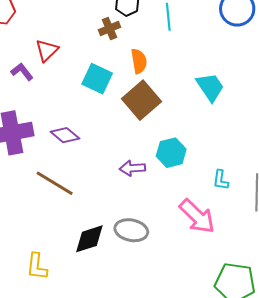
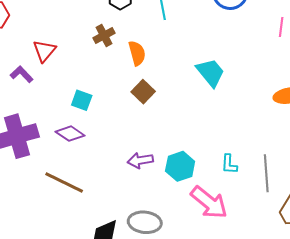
brown cross: (109, 28) -> (104, 36), moved
cyan square: (97, 79) -> (82, 100), moved, size x0.7
brown square: (141, 100) -> (143, 92), size x0.6
cyan hexagon: (171, 153) -> (180, 166), moved

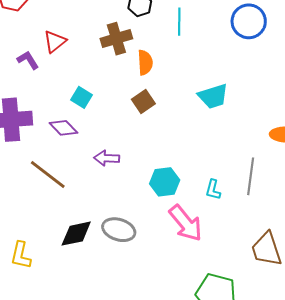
brown cross: (104, 36) -> (116, 39), size x1.4
cyan trapezoid: (210, 73) -> (213, 96), turned 100
purple arrow: (140, 160) -> (107, 158), moved
gray line: (266, 173) -> (251, 176), moved

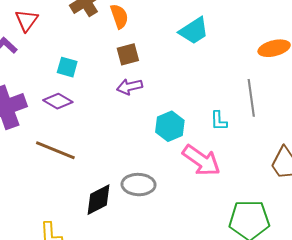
brown square: (143, 101) -> (128, 54), turned 35
purple arrow: (107, 158) -> (130, 87), moved

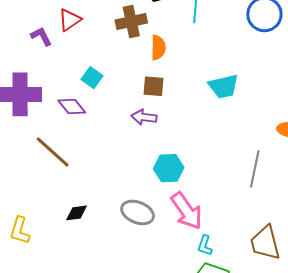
cyan L-shape: (219, 121) -> (205, 246), moved
gray ellipse: (138, 185) -> (138, 212), moved
black diamond: (98, 200) -> (77, 213), size x0.7

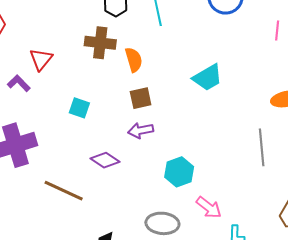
brown cross: (131, 22) -> (100, 43), turned 36
purple diamond: (72, 107) -> (105, 160), moved
pink arrow: (187, 211) -> (209, 207), size x0.7

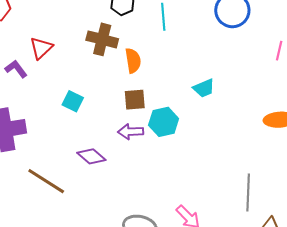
cyan trapezoid: (208, 78) -> (204, 88), size x0.7
gray line: (262, 147) -> (248, 192), moved
cyan hexagon: (179, 172) -> (164, 122), moved

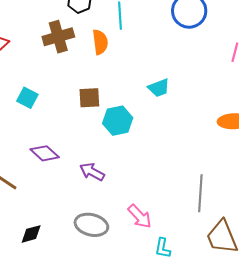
brown cross: (102, 39) -> (58, 37), turned -32
orange semicircle: (133, 61) -> (100, 42), moved
purple arrow: (131, 132) -> (92, 172), moved, turned 30

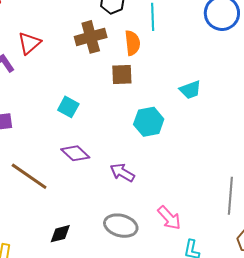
cyan square: (27, 98) -> (68, 107), moved
brown square: (89, 98) -> (122, 74), moved

